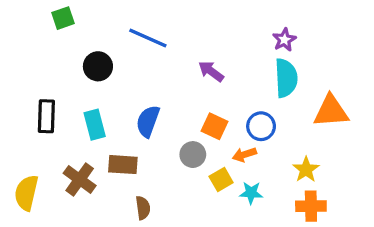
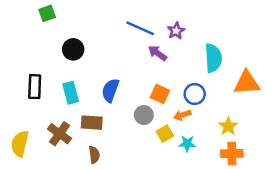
blue line: (148, 38) -> (140, 28), moved
purple star: (284, 40) -> (176, 31), moved
brown semicircle: (143, 208) -> (94, 155), moved

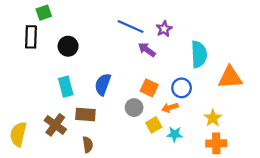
black rectangle: (35, 87) -> (31, 37), moved

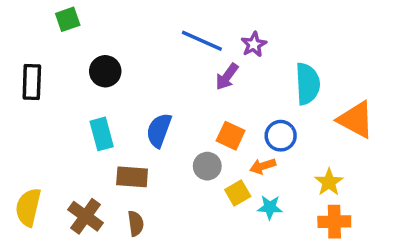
black rectangle: (31, 37) -> (32, 82), moved
purple arrow: (147, 50) -> (227, 77), turned -90
orange triangle: (230, 77) -> (356, 120), turned 32
brown cross: (55, 125) -> (86, 216), moved

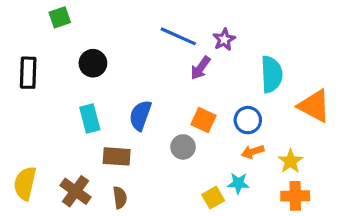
orange arrow: (263, 166) -> (253, 152), moved
yellow square: (238, 193) -> (213, 198), moved

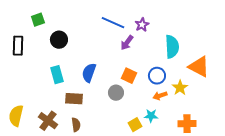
green square: (60, 17) -> (38, 20), moved
yellow star: (290, 161) -> (180, 88), moved

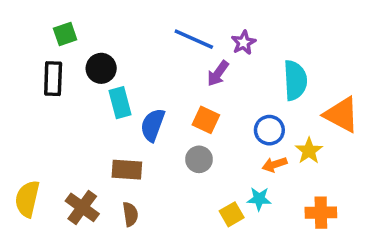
black rectangle: (18, 46) -> (53, 79), moved
cyan rectangle: (57, 75) -> (120, 103), moved
orange square: (129, 76) -> (206, 120), moved

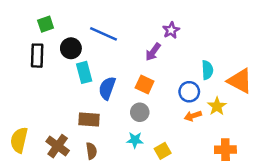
blue line: (194, 39) -> (103, 34), moved
cyan semicircle: (295, 80) -> (207, 70), moved, size x0.7
cyan star: (259, 199) -> (135, 140), moved

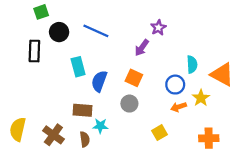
green square: (46, 24) -> (41, 12), moved
black circle: (71, 48) -> (59, 32), moved
cyan star: (135, 140) -> (100, 126), moved
yellow square: (163, 151) -> (160, 133), moved

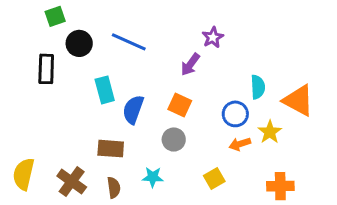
cyan star: (100, 126) -> (153, 177), moved

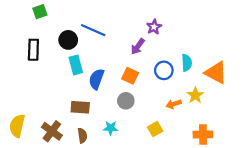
black circle: (79, 43) -> (68, 40), moved
blue circle: (235, 114) -> (164, 70), moved

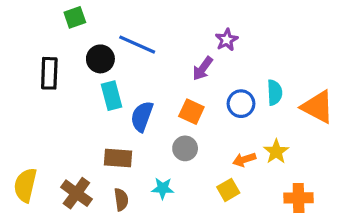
green square: (40, 12) -> (75, 17), moved
yellow star: (195, 95) -> (276, 152), moved
orange arrow: (174, 104) -> (244, 160), moved

